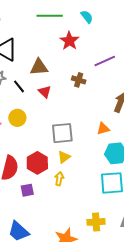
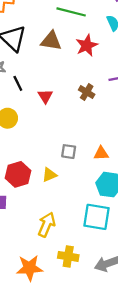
brown triangle: (39, 67) -> (51, 41), moved
gray square: (62, 133) -> (69, 152), moved, size x0.6
yellow arrow: (59, 179) -> (47, 225), moved, size x1.5

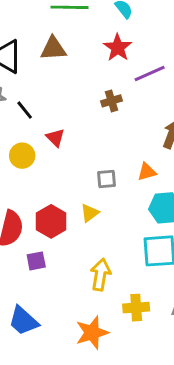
red star: (87, 45) -> (118, 48), moved
brown cross: (87, 92) -> (112, 101), turned -35
red triangle: (45, 96) -> (55, 138), moved

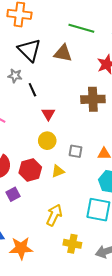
brown cross: (112, 101) -> (93, 99), size x1.6
yellow circle: (22, 156) -> (47, 141), moved
purple square: (36, 261) -> (13, 194), turned -32
orange star: (92, 333) -> (21, 248), moved

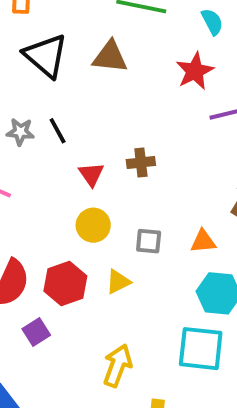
gray star: (15, 76) -> (20, 132), moved
brown cross: (93, 99) -> (141, 163), moved, size x0.6

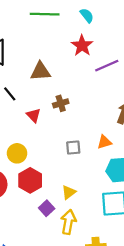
brown triangle: (110, 57) -> (40, 71), moved
yellow circle: (93, 225) -> (17, 153), moved
yellow triangle: (118, 282) -> (69, 192), moved
purple square: (36, 332) -> (47, 208), moved

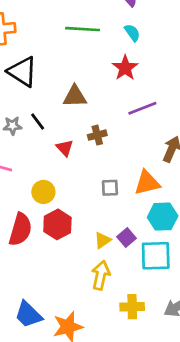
purple line: (107, 66) -> (142, 108), moved
orange triangle: (104, 142) -> (147, 183), size x1.5
purple square: (47, 208) -> (126, 238), moved

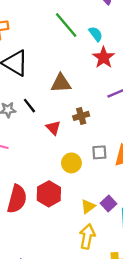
green line: (83, 29) -> (66, 25), turned 48
cyan semicircle: (132, 33) -> (96, 34), moved
gray square: (110, 188) -> (99, 152), moved
yellow circle: (43, 192) -> (71, 163), moved

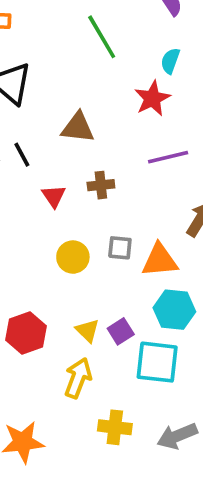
cyan semicircle: (96, 34) -> (170, 61), moved, turned -133
red hexagon: (49, 194) -> (26, 333), moved
yellow triangle: (88, 206) -> (87, 330), turned -49

